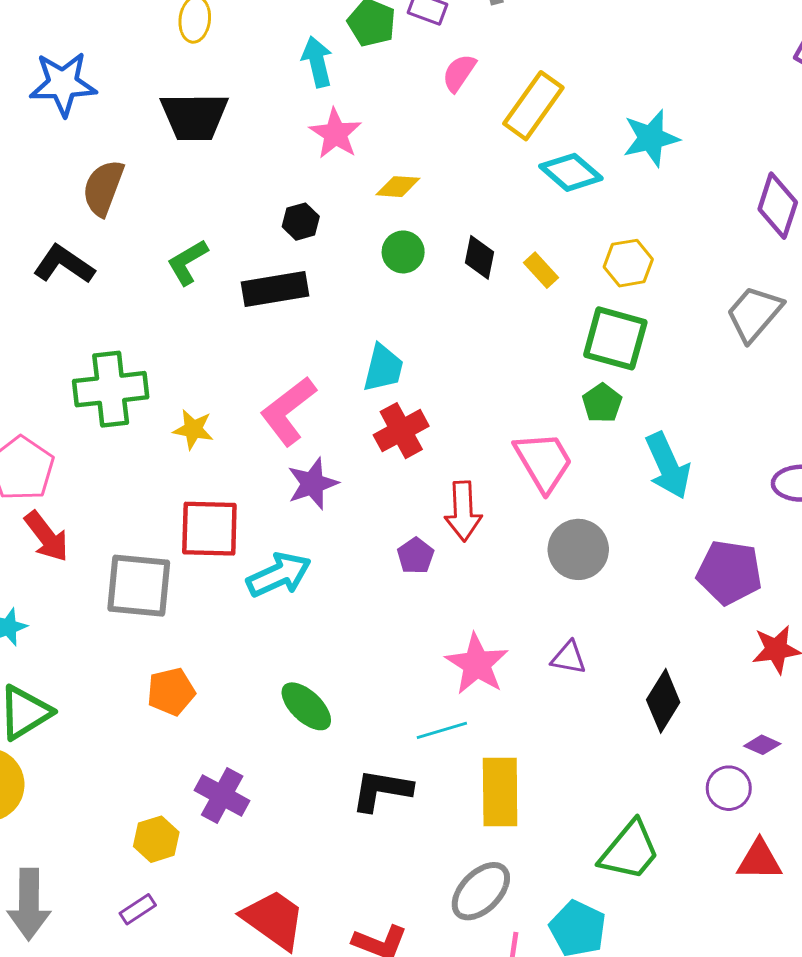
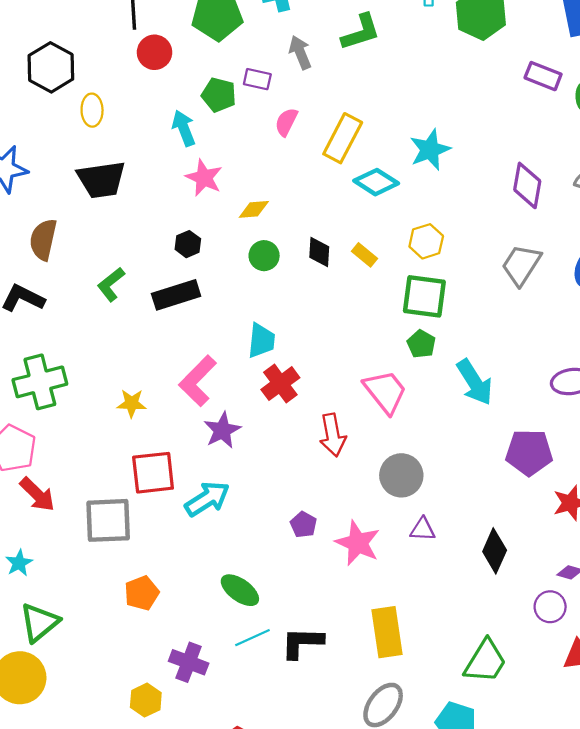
green cross: (111, 389) -> (40, 382), moved
gray circle: (578, 549) -> (401, 475), moved
purple pentagon: (416, 556) -> (303, 525), moved
cyan line: (442, 730) -> (252, 638), moved

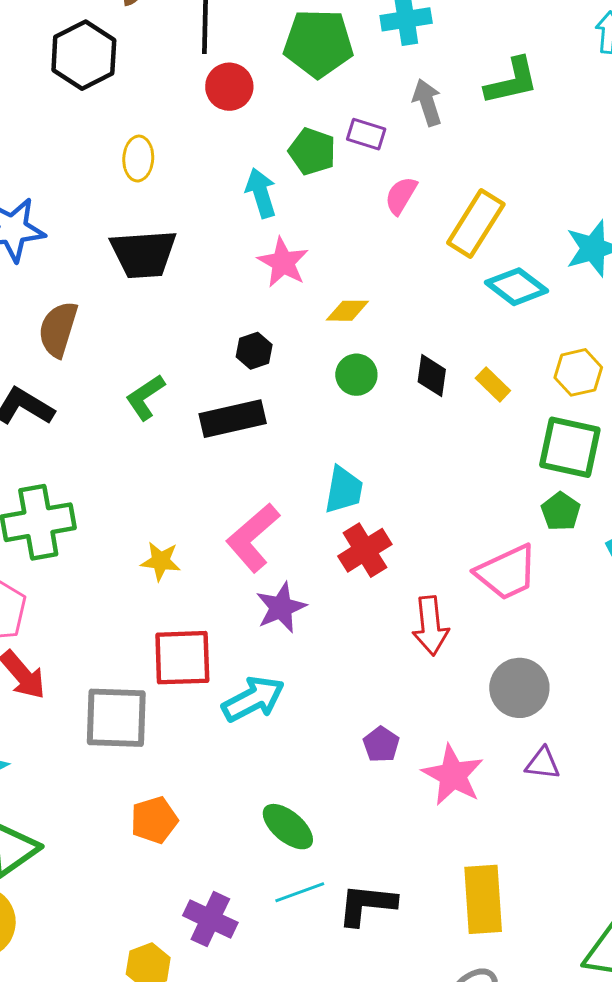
black hexagon: (51, 67) -> (84, 55), moved
pink trapezoid: (385, 392) -> (507, 572), turned 99

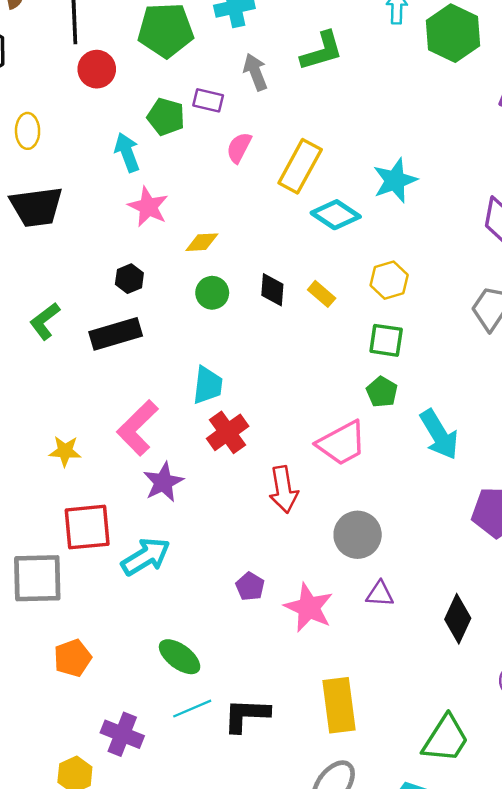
green square: (570, 447) -> (386, 340), size x0.7

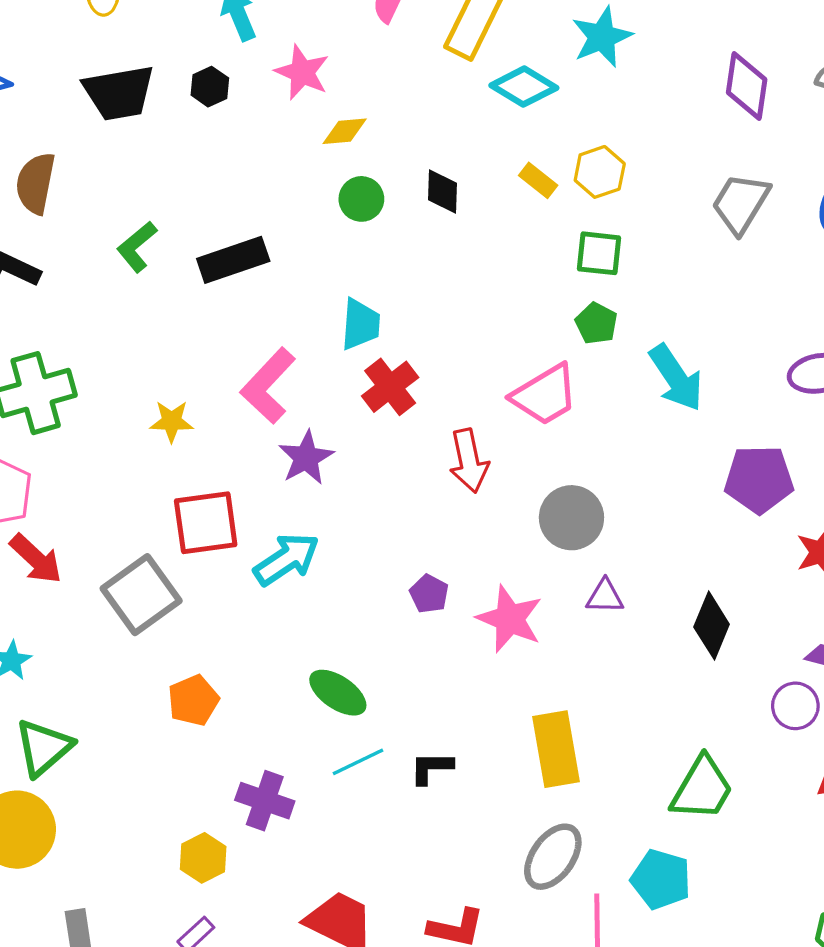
pink star: (148, 207) -> (302, 72), moved
black hexagon: (129, 279) -> (210, 87), moved
yellow rectangle: (322, 294) -> (538, 180), moved
gray square: (37, 578) -> (141, 595), turned -32
black L-shape: (246, 715) -> (431, 768), size x0.7

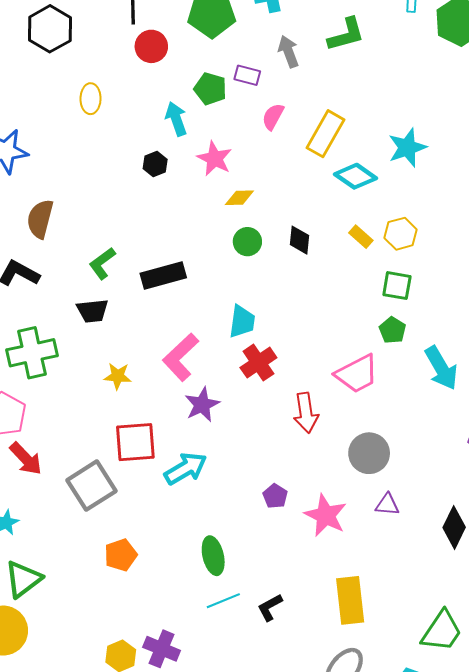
black trapezoid: (119, 93) -> (93, 311), moved, size x0.7
green ellipse: (338, 693) -> (213, 556), turned 39
black L-shape: (431, 768) -> (270, 607), turned -32
purple cross: (265, 801) -> (162, 649), moved

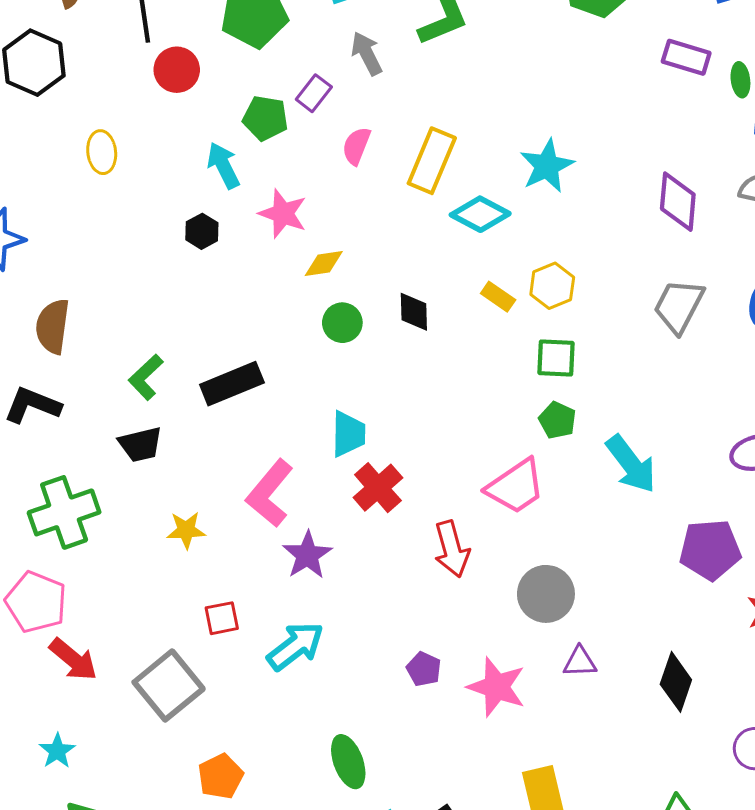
purple rectangle: (247, 75) -> (314, 93), turned -60
red square: (135, 442) -> (222, 618), size x0.6

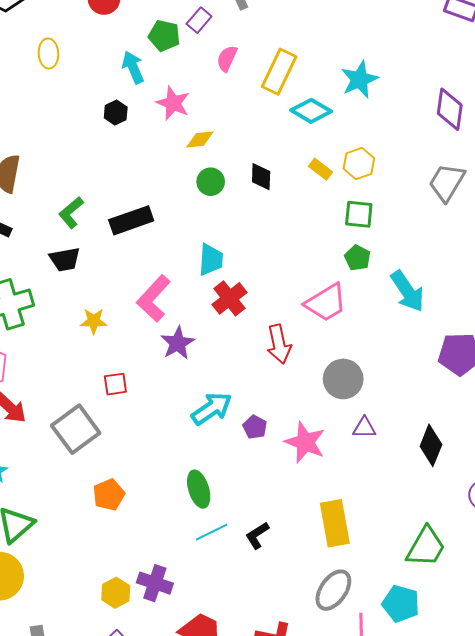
cyan arrow: (295, 646) -> (212, 409), moved

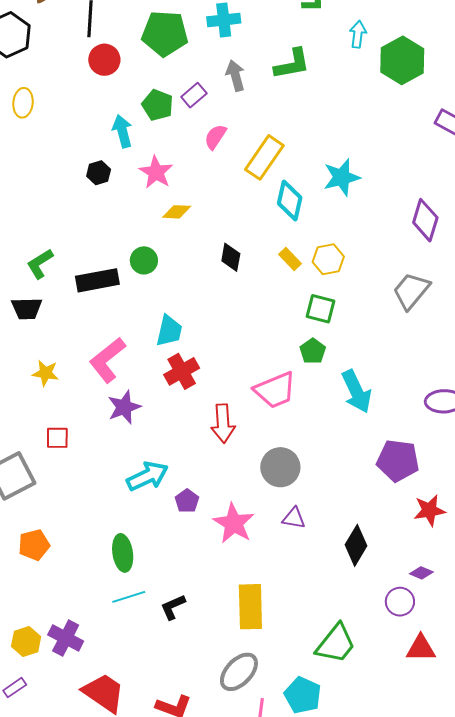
yellow ellipse: (48, 53) -> (23, 103), moved
cyan diamond: (311, 111) -> (290, 201), turned 63
green circle: (211, 182) -> (144, 260), moved

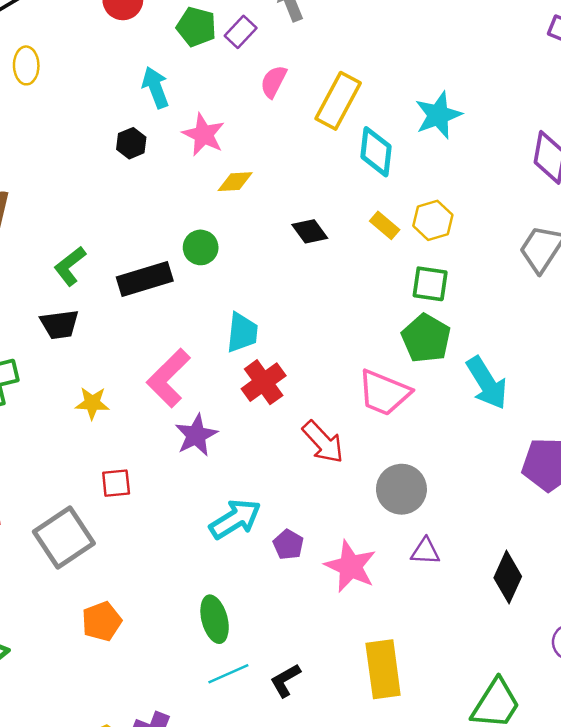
green pentagon: (158, 105) -> (196, 27), moved
black diamond: (231, 257) -> (310, 231), turned -40
green pentagon: (313, 351) -> (426, 338), size x1.5
pink trapezoid: (275, 390) -> (384, 393), turned 51
red arrow: (223, 423) -> (323, 442), turned -33

